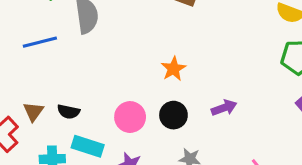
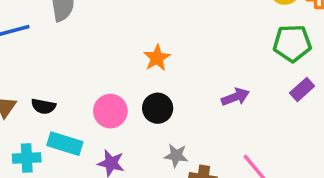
purple arrow: (224, 108) -> (235, 97), moved

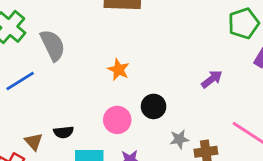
orange star: (157, 58) -> (118, 70), moved

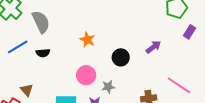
black circle: (154, 106) -> (121, 57), moved
black semicircle: (63, 132) -> (43, 53), moved
gray star: (179, 139) -> (108, 87), moved

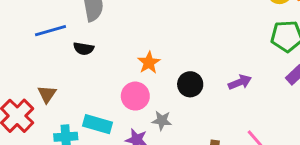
orange star: (87, 40) -> (149, 63), moved

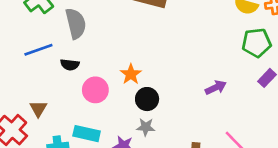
black circle: (190, 84) -> (147, 99), moved
pink circle: (135, 96) -> (95, 90), moved

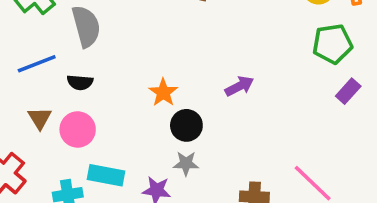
purple arrow: (216, 88) -> (239, 86), moved
pink circle: (95, 90) -> (78, 129), moved
brown triangle: (38, 109) -> (40, 118), moved

